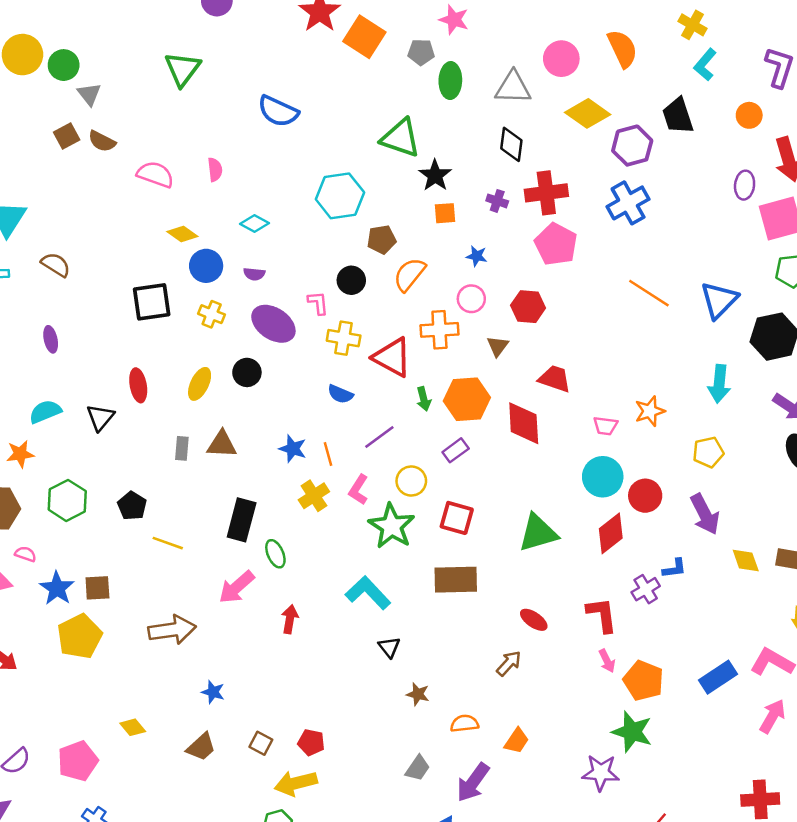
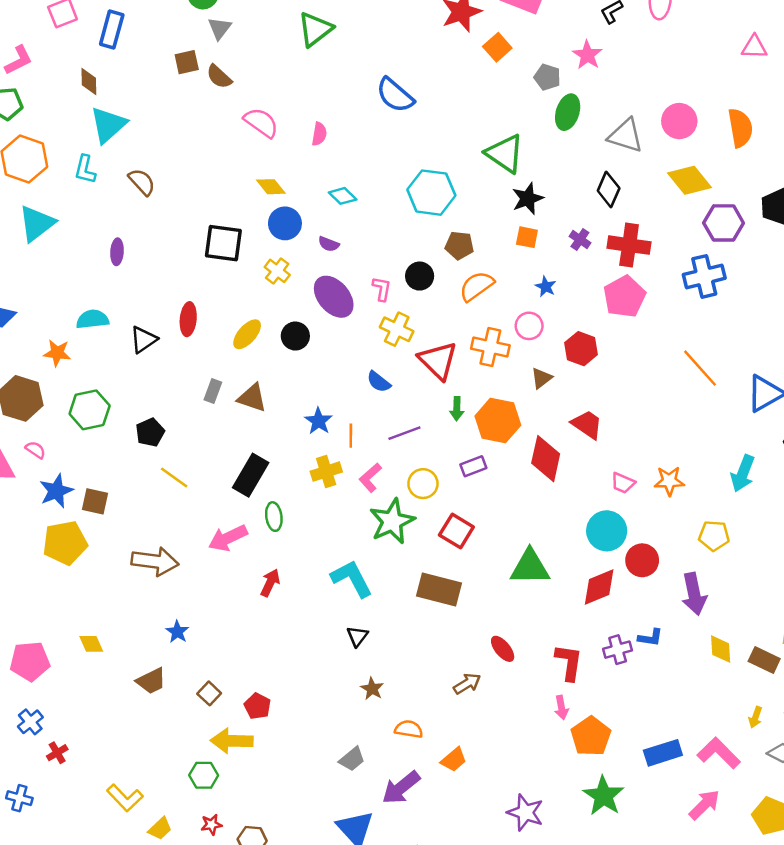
orange square: (364, 37) -> (497, 47), size x0.7
green star: (632, 732) -> (604, 796), moved

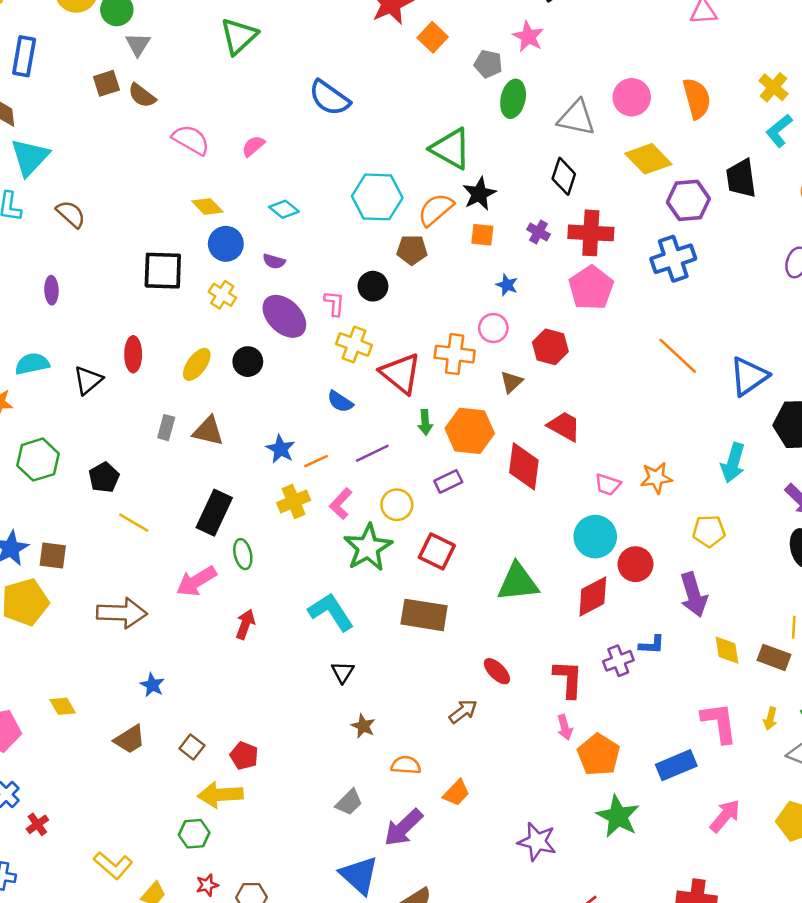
pink semicircle: (319, 134) -> (253, 146), turned -135
orange semicircle: (477, 286) -> (436, 210), moved
orange line: (351, 436) -> (316, 461), turned 70
pink L-shape: (719, 753) -> (719, 723), moved, turned 42

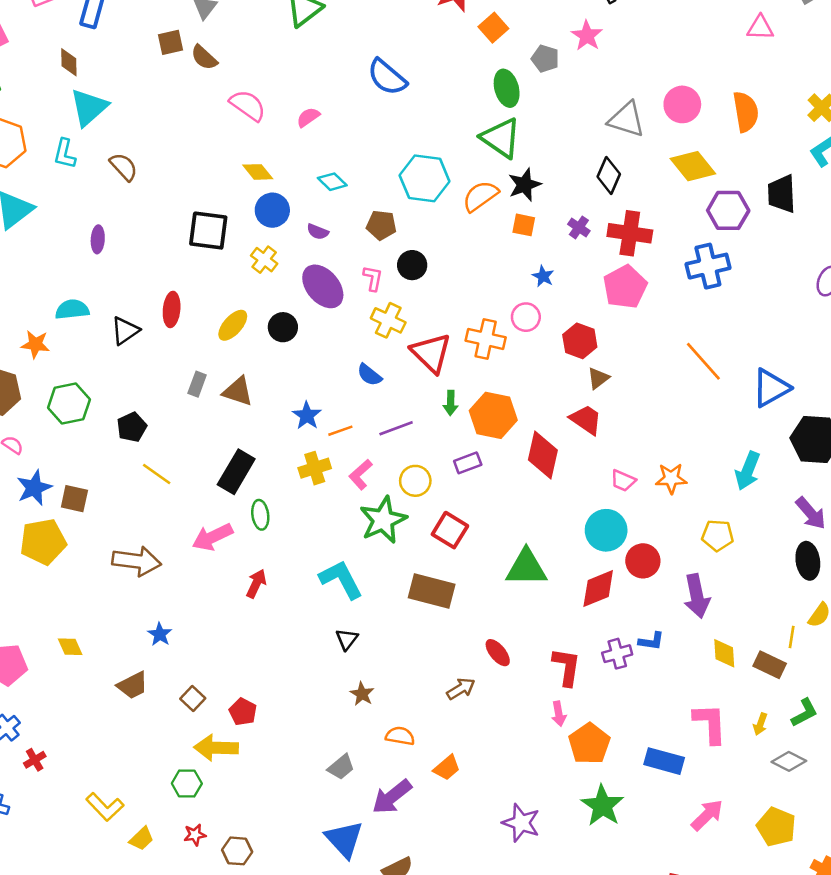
green ellipse: (513, 99) -> (507, 88), moved, turned -33
brown pentagon: (412, 250) -> (381, 225), moved
brown triangle: (511, 382) -> (598, 378), moved
blue rectangle: (676, 765) -> (664, 761), turned 33

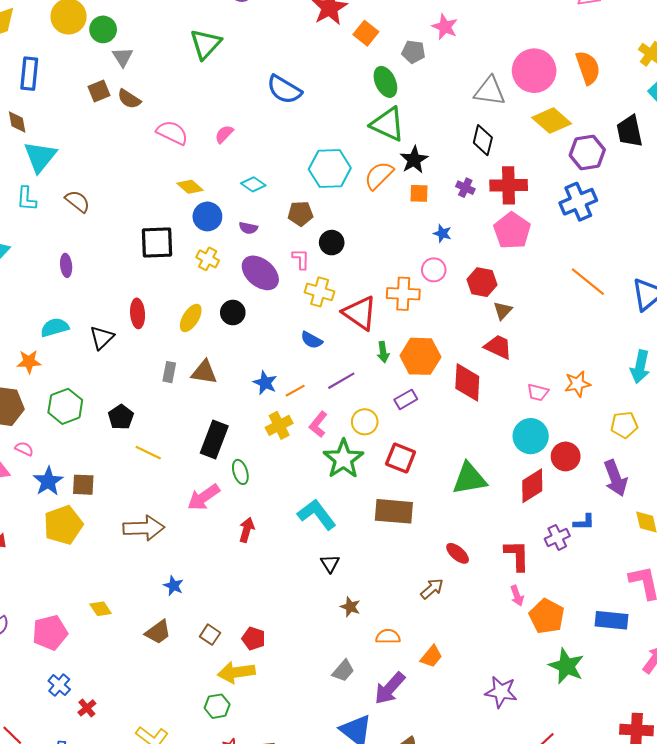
pink circle: (682, 104) -> (534, 71), size x1.4

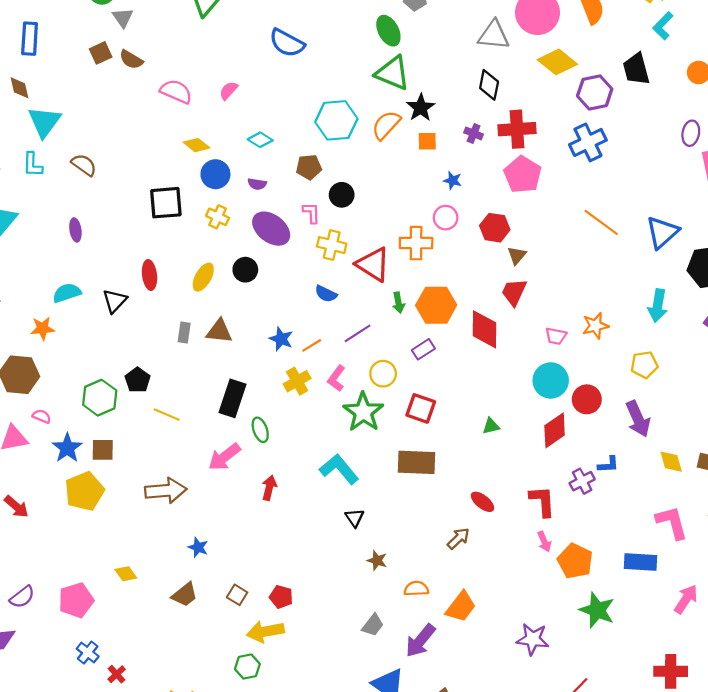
red trapezoid: (498, 347) -> (514, 292), turned -88
green hexagon: (65, 406) -> (100, 398), moved
green triangle: (469, 479) -> (491, 426), size x0.5
orange trapezoid: (431, 656) -> (461, 607), size x1.4

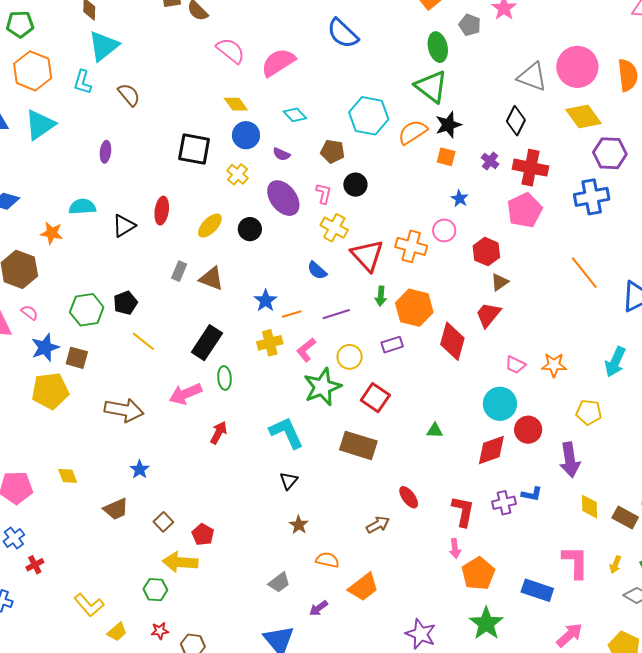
pink semicircle: (228, 91) -> (278, 62), size x1.8
purple arrow: (420, 641) -> (319, 608), size x0.6

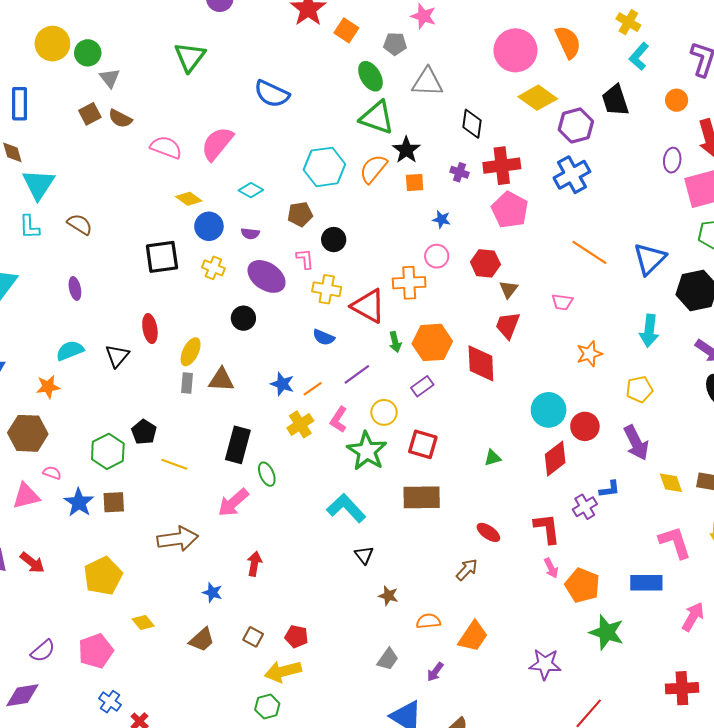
gray triangle: (532, 77) -> (427, 82), moved
yellow ellipse: (210, 226) -> (191, 352), moved
pink trapezoid: (515, 365) -> (562, 302), moved
yellow pentagon: (50, 391) -> (103, 576), moved
red arrow: (219, 433) -> (254, 564), moved

